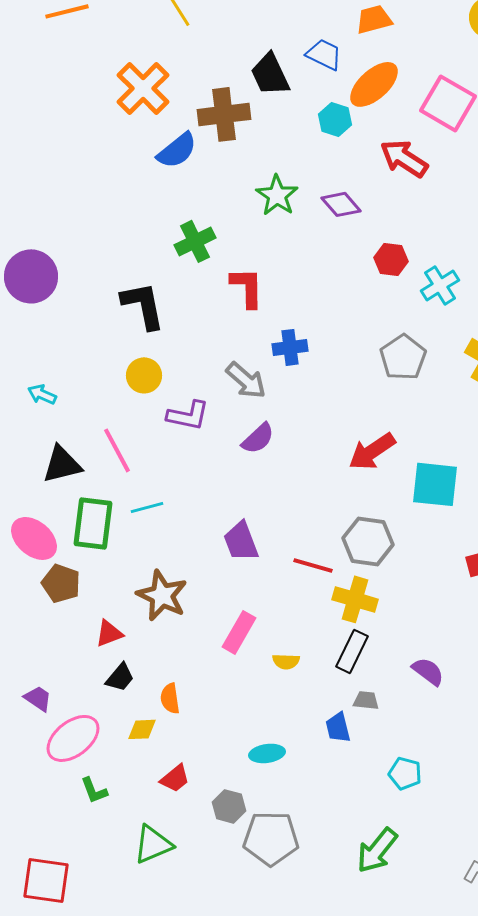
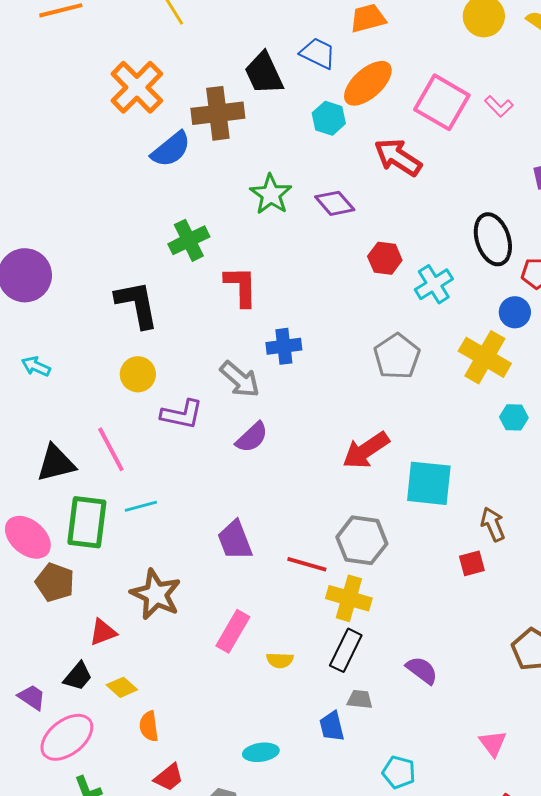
cyan arrow: (42, 394) -> (36, 366), moved
black trapezoid: (120, 677) -> (78, 676), moved
orange semicircle: (170, 698) -> (149, 726), moved
yellow diamond: (142, 729) -> (122, 687), moved, turned 44

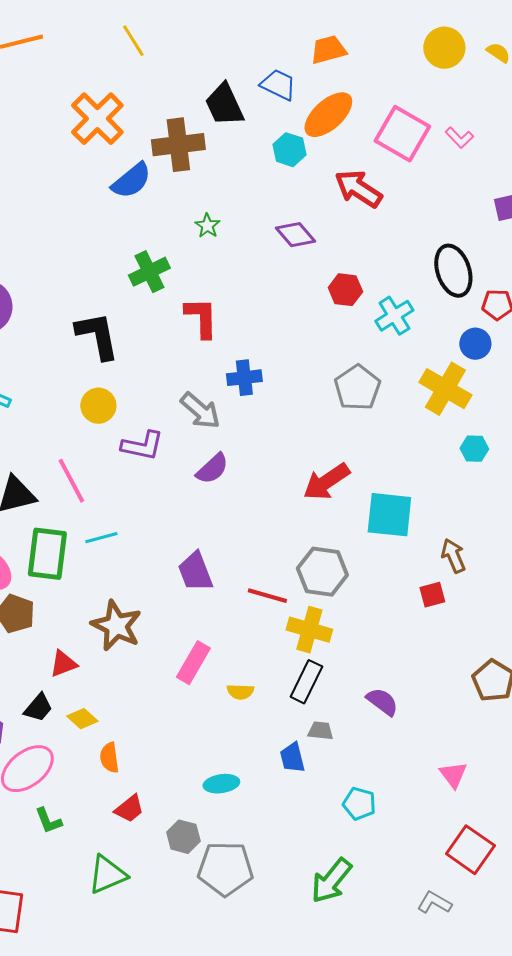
green star: (271, 194) -> (207, 226), moved, size x0.6

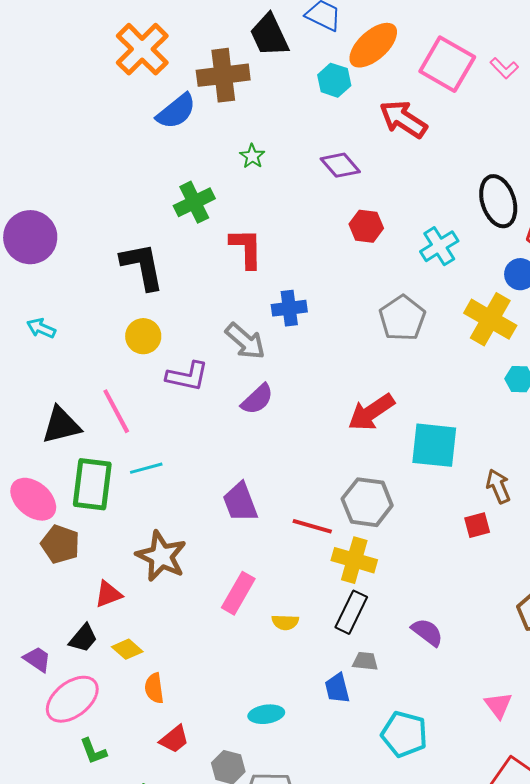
red hexagon: (345, 290) -> (366, 226), moved
cyan pentagon: (359, 804) -> (404, 734), size x1.4

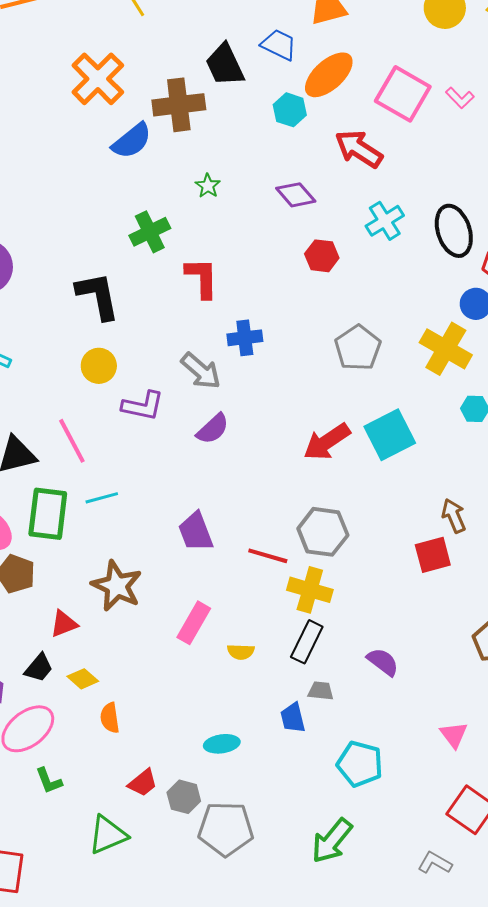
cyan cross: (439, 246) -> (385, 221), moved
cyan square: (434, 445) -> (390, 435), moved, turned -33
red square: (477, 525) -> (433, 555), size x1.4
red trapezoid: (174, 739) -> (143, 783), moved

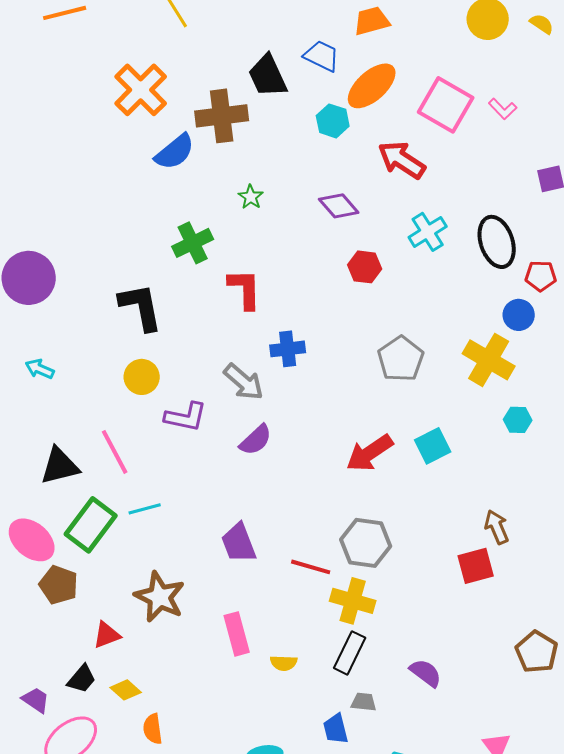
cyan square: (390, 435) -> (433, 446), size x0.7
green rectangle: (48, 514) -> (91, 525), turned 30
pink rectangle: (194, 623) -> (237, 634), turned -45

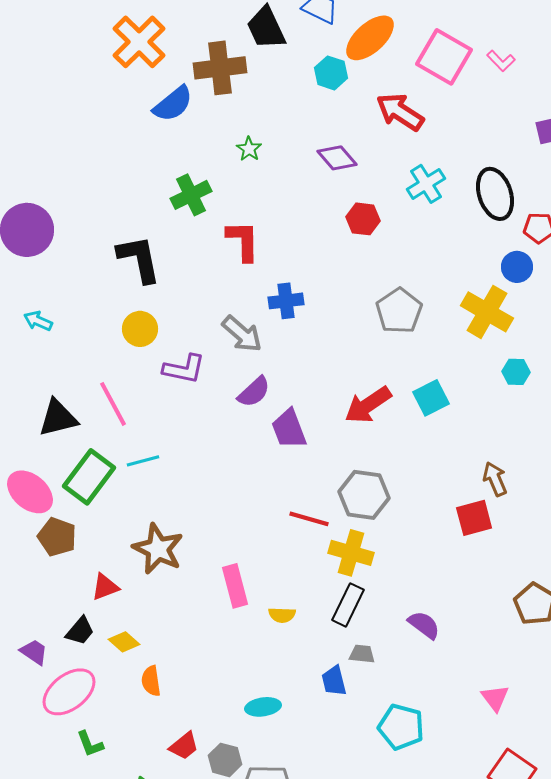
purple trapezoid: (239, 543) -> (289, 429), moved

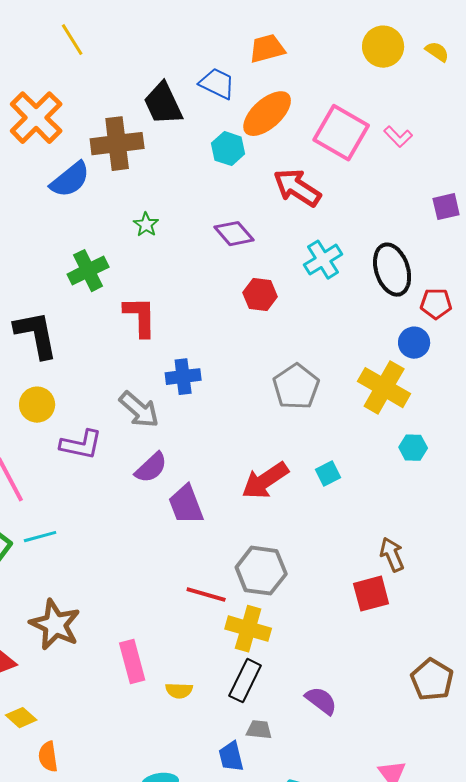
cyan square: (431, 398) -> (328, 474), size x0.7

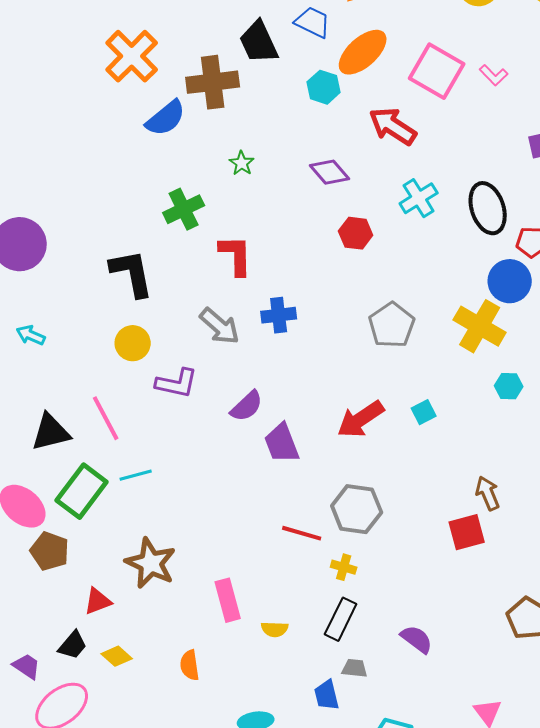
blue circle: (414, 343) -> (510, 281), size x1.4
gray arrow: (139, 410) -> (220, 326), moved
yellow cross: (248, 629) -> (344, 567), size x0.6
orange semicircle: (48, 757) -> (190, 665), moved

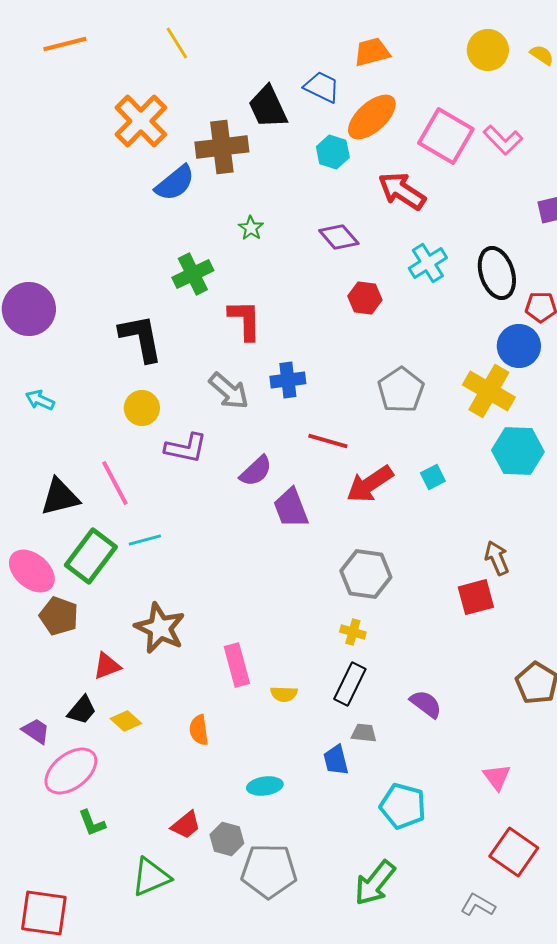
pink L-shape: (494, 75) -> (503, 140), size x1.4
cyan hexagon: (509, 386) -> (518, 451), size x1.8
red line: (302, 533) -> (328, 441), moved

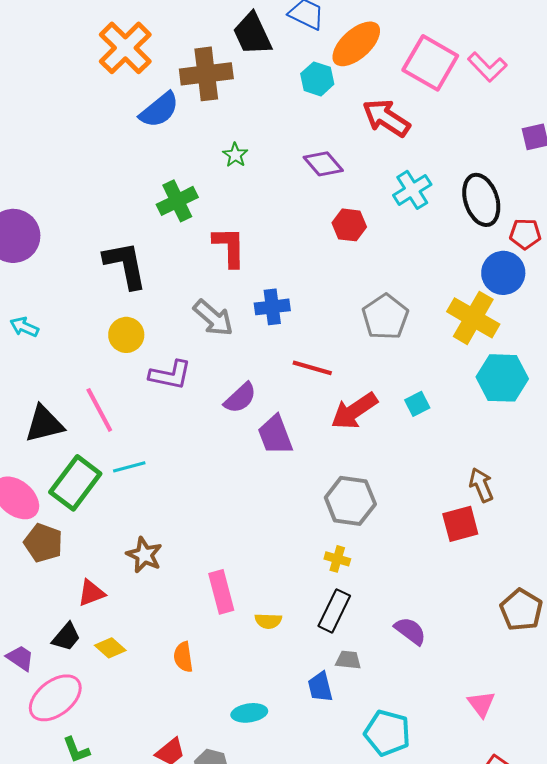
brown star: (160, 628) -> (144, 555), size x0.7

